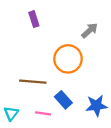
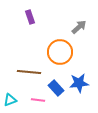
blue star: (96, 106) -> (79, 83), moved
cyan triangle: (11, 113) -> (10, 100), turned 32

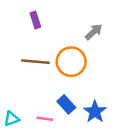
brown line: (29, 72) -> (35, 62), moved
blue star: (79, 83) -> (95, 112), moved, turned -30

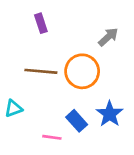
blue star: (95, 112) -> (110, 114), moved
cyan triangle: (12, 119) -> (13, 108), moved

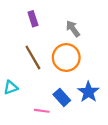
gray arrow: (108, 37) -> (73, 29), moved, turned -84
brown line: (41, 71) -> (33, 58), turned 55

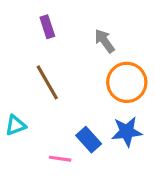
orange circle: (66, 58) -> (127, 82), moved
blue star: (88, 92) -> (127, 132), turned 30

